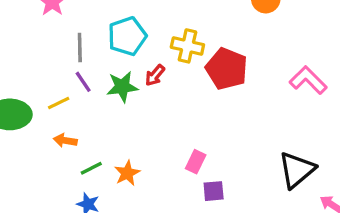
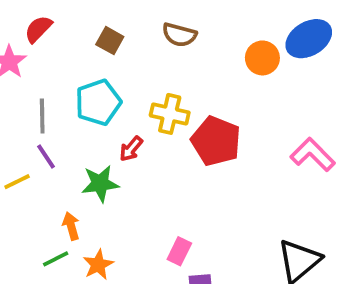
green star: (122, 87) -> (100, 184), moved
orange arrow: (65, 141) -> (71, 226), moved, turned 65

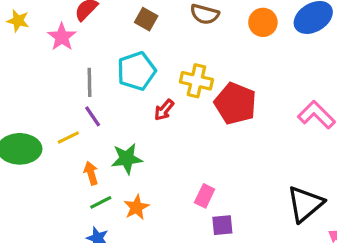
orange circle: (262, 58) -> (263, 22), moved
green star: (100, 184) -> (127, 159), moved
orange arrow: (71, 226) -> (91, 173), moved

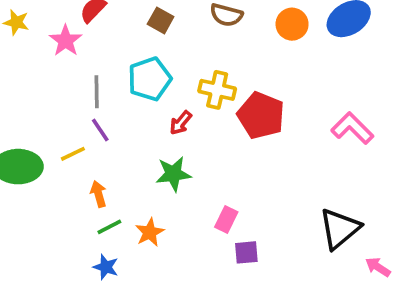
green star: (127, 159) -> (173, 174), moved

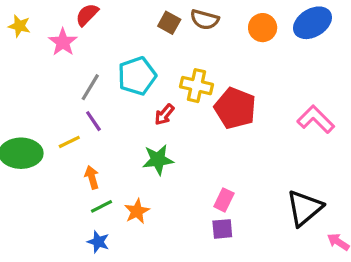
brown square: (161, 20) -> (169, 23), moved
gray line: (97, 92) -> (90, 87), turned 32
pink rectangle: (226, 220) -> (224, 200), moved

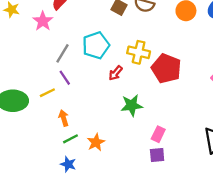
green star: (158, 160) -> (132, 105), moved

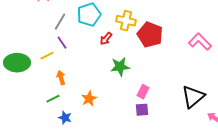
green line: (71, 139) -> (53, 99), moved

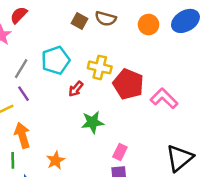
pink L-shape: (200, 42) -> (164, 98), moved
orange arrow: (61, 78) -> (22, 135), size x1.5
green line: (53, 99) -> (13, 160), turned -64

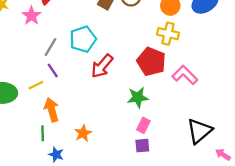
yellow cross: (100, 67) -> (168, 34), moved
red arrow: (76, 89) -> (102, 66), size x1.6
green star: (93, 122) -> (138, 97), moved

